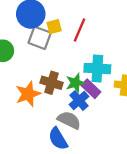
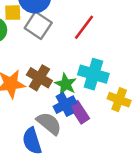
yellow square: (54, 27) -> (13, 13), moved
green star: (75, 83) -> (66, 84), turned 30
purple rectangle: (91, 89) -> (80, 112), moved

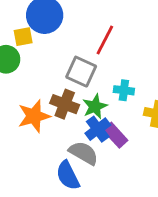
gray square: (38, 25) -> (81, 72), moved
cyan cross: (93, 74) -> (124, 90), size x0.6
green star: (66, 84) -> (95, 106), turned 30

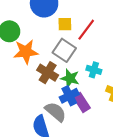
yellow square: (23, 37) -> (65, 24), moved
green star: (95, 106) -> (70, 78), turned 30
orange star: (34, 116) -> (26, 52), moved

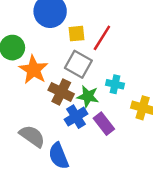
orange star: (26, 52) -> (34, 70), turned -30
blue cross: (69, 96) -> (76, 117), moved
gray semicircle: (55, 112) -> (32, 136), moved

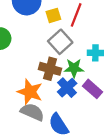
gray square: (78, 64) -> (60, 42), turned 30
orange star: (34, 70) -> (30, 92), moved

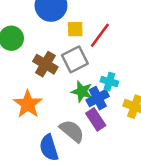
brown cross: (50, 69) -> (45, 64), moved
blue cross: (67, 88) -> (98, 98), moved
gray semicircle: (32, 112) -> (72, 131), moved

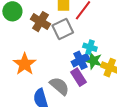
brown cross: (45, 64) -> (40, 22), moved
green star: (82, 92) -> (93, 61), moved

